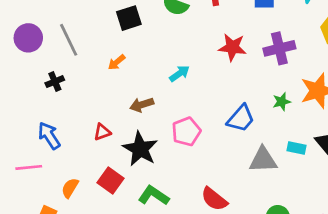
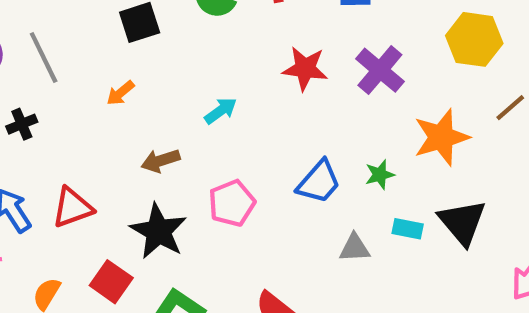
purple cross: (279, 48) -> (380, 70), turned -36
green star: (282, 102) -> (380, 175), moved
red triangle: (102, 132) -> (72, 208), moved, size x1.5
gray triangle: (263, 160) -> (355, 248), size x0.7

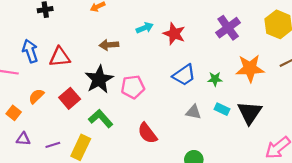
red star: (305, 68) -> (174, 34), moved
pink pentagon: (232, 203) -> (133, 87), moved

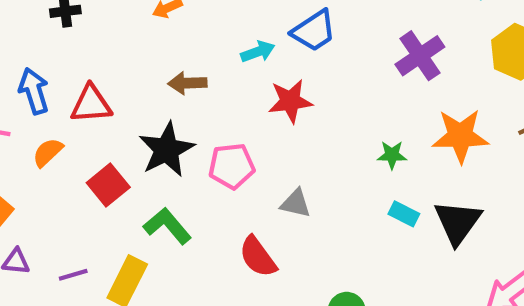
red star: (174, 34) -> (290, 101), moved, turned -30
blue trapezoid: (184, 75) -> (314, 31), moved
orange semicircle: (36, 96) -> (48, 152), moved
gray triangle: (193, 112) -> (296, 203), moved

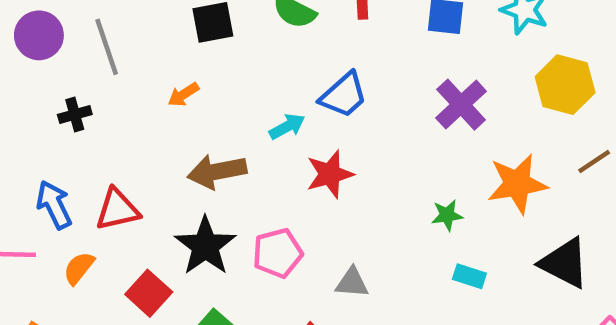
brown arrow: (187, 83) -> (217, 171), size x1.4
black triangle: (458, 222) -> (564, 263), moved, turned -30

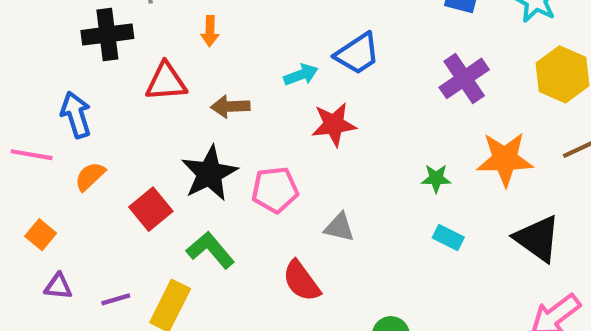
orange arrow: (183, 95) -> (210, 31), turned -64
black cross: (75, 115) -> (107, 35), size x1.6
brown arrow: (217, 171) -> (230, 106), size x0.7
red triangle: (117, 210) -> (166, 82), moved

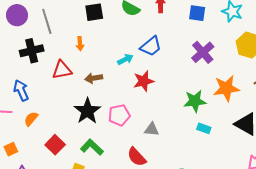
green star: (436, 178) -> (195, 101), size x1.6
red square: (151, 209) -> (55, 145), moved
orange square: (41, 235) -> (11, 149), turned 32

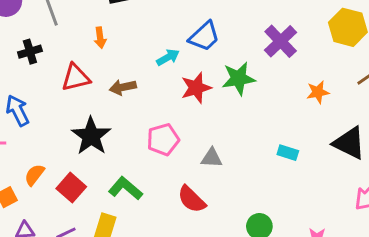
black cross: (32, 51) -> (30, 52), size x0.7
orange star: (226, 88) -> (318, 92), size x0.6
green star: (195, 101) -> (239, 78), moved
black star: (87, 111) -> (91, 136), moved
orange semicircle: (31, 119) -> (34, 175), moved

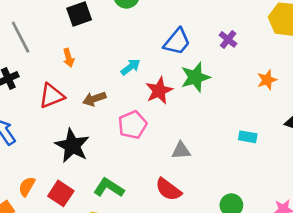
blue trapezoid: (204, 36) -> (177, 42), moved
purple cross: (281, 41) -> (228, 39), size x0.6
pink pentagon: (163, 140) -> (132, 125), moved

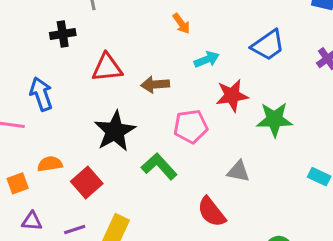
orange arrow: (68, 58) -> (181, 23), moved, turned -36
green star: (195, 77) -> (274, 119), moved
orange semicircle: (27, 187) -> (50, 164), turned 36
green L-shape: (109, 188) -> (159, 166), moved

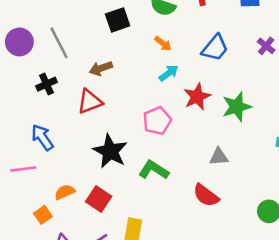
orange arrow: (181, 23) -> (163, 44), moved
brown arrow: (155, 84) -> (101, 68), moved
pink pentagon: (191, 126) -> (157, 121), moved

